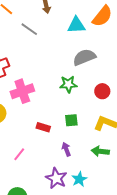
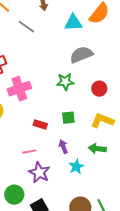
pink line: (19, 154) -> (29, 152), moved, turned 40
purple star: (56, 178) -> (39, 173), moved
cyan star: (79, 179) -> (76, 167), moved

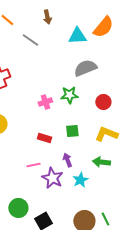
pink cross: (19, 89) -> (45, 102), moved, size x0.6
purple star: (39, 173) -> (52, 178), moved

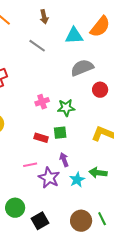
gray line: (30, 40) -> (37, 46), moved
green star: (69, 95) -> (66, 108), moved
red circle: (103, 102) -> (100, 90), moved
green square: (72, 131) -> (60, 133), moved
green arrow: (101, 162) -> (98, 173), moved

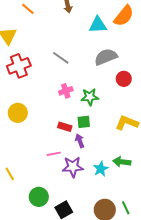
gray line: (37, 46) -> (61, 58), moved
purple arrow: (64, 160) -> (80, 141), moved
purple star: (49, 178) -> (73, 167), turned -30

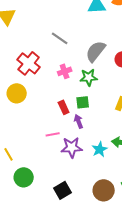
gray semicircle: (106, 57) -> (96, 51), moved, turned -30
red cross: (19, 66) -> (29, 63), moved, turned -30
red rectangle: (65, 127) -> (64, 107), turned 48
green circle: (39, 197) -> (24, 177), moved

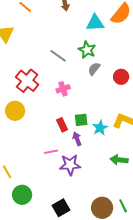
gray semicircle: (96, 51) -> (94, 69), size x0.6
green star: (89, 77) -> (87, 50), moved, turned 30
cyan star: (100, 149) -> (100, 128), moved

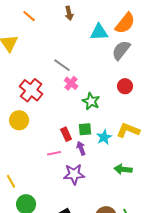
green star: (87, 50) -> (91, 101), moved
gray semicircle: (94, 69) -> (121, 50), moved, size x1.5
pink cross: (63, 89) -> (71, 83), moved, turned -32
pink line: (51, 152) -> (54, 153), moved

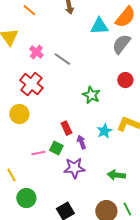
pink cross: (71, 83) -> (36, 52), moved
green square: (85, 129) -> (56, 148), moved, turned 32
pink line: (54, 153) -> (38, 153), moved
green arrow: (123, 169) -> (116, 175), moved

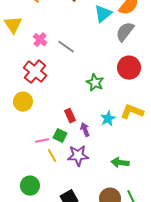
cyan triangle: (99, 26) -> (103, 14), turned -36
red circle: (125, 80) -> (129, 68), size x1.5
yellow line: (11, 175) -> (52, 156), moved

